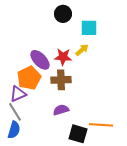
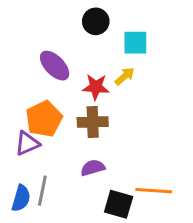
purple ellipse: (40, 60) -> (55, 66), moved
gray line: (15, 112) -> (42, 191), moved, turned 42

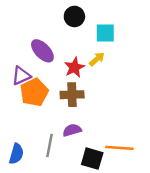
red star: (96, 87) -> (74, 67), turned -30
purple triangle: (27, 143) -> (21, 76), moved
gray line: (42, 191) -> (50, 146), moved

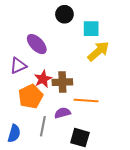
yellow arrow: (97, 59) -> (98, 51), moved, size x1.6
red star: (74, 67) -> (43, 79), moved
orange pentagon: (34, 92) -> (31, 96), moved
orange line: (119, 148) -> (86, 101), moved

